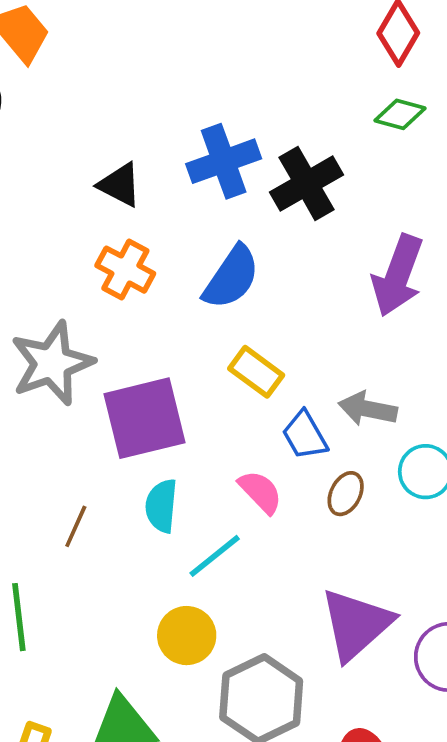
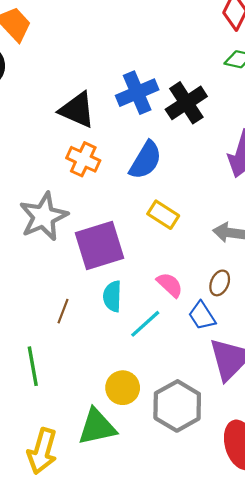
black triangle: (120, 185) -> (77, 110), size x1.4
blue trapezoid: (305, 435) -> (202, 316), moved
yellow circle: (187, 636) -> (123, 388), moved

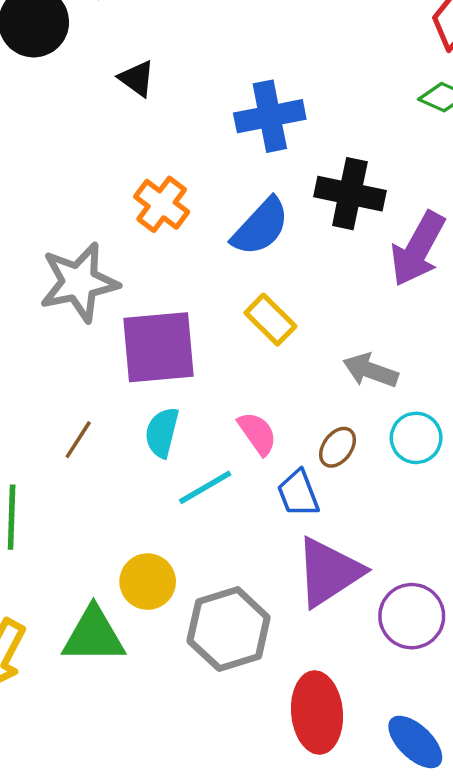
black cross: (186, 103) -> (350, 194), moved, turned 33
black triangle: (77, 110) -> (137, 78), moved, size x0.6

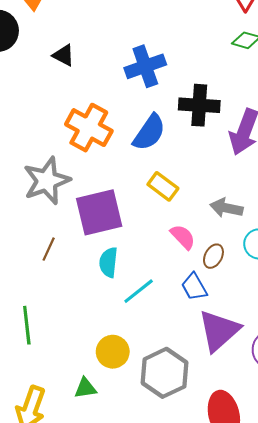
orange cross: (162, 204) -> (89, 128), size x1.4
pink semicircle: (257, 433) -> (183, 237), moved
brown line: (78, 440) -> (49, 249), moved
green triangle: (94, 635) -> (85, 388), size x0.6

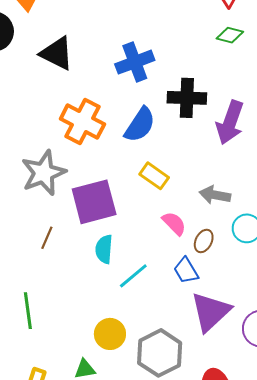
black triangle: (63, 55) -> (57, 53), size x1.6

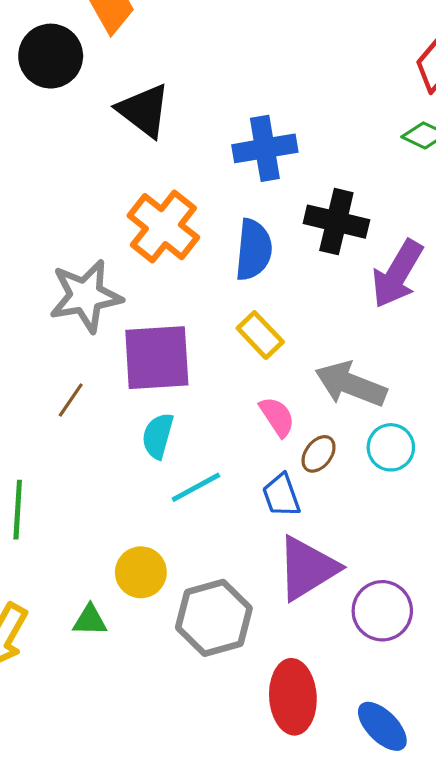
blue semicircle: (140, 125) -> (254, 250), turned -39
gray arrow: (215, 195) -> (351, 384), size x1.4

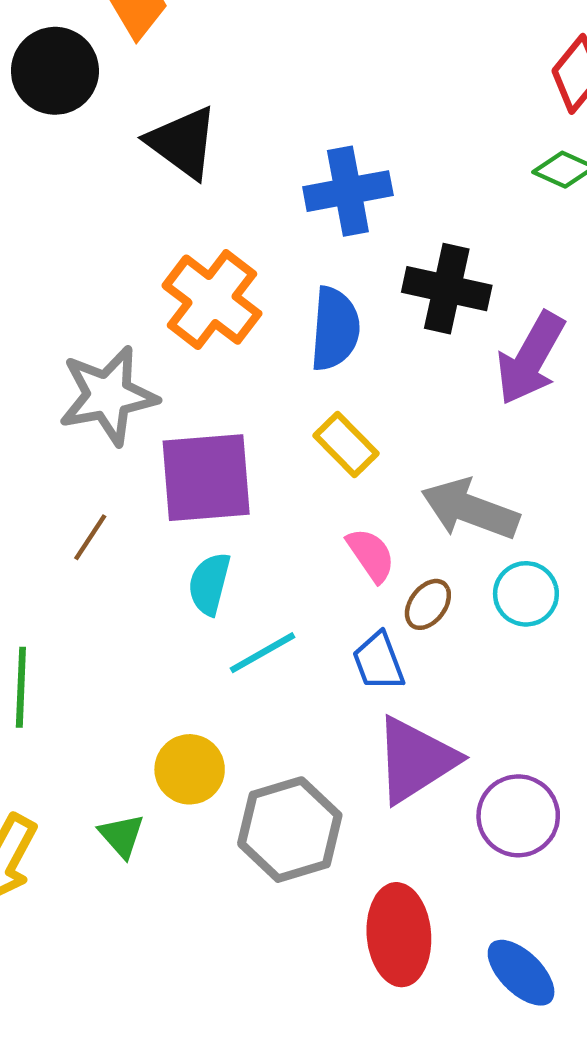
green triangle: (90, 620) -> (122, 836), turned 48

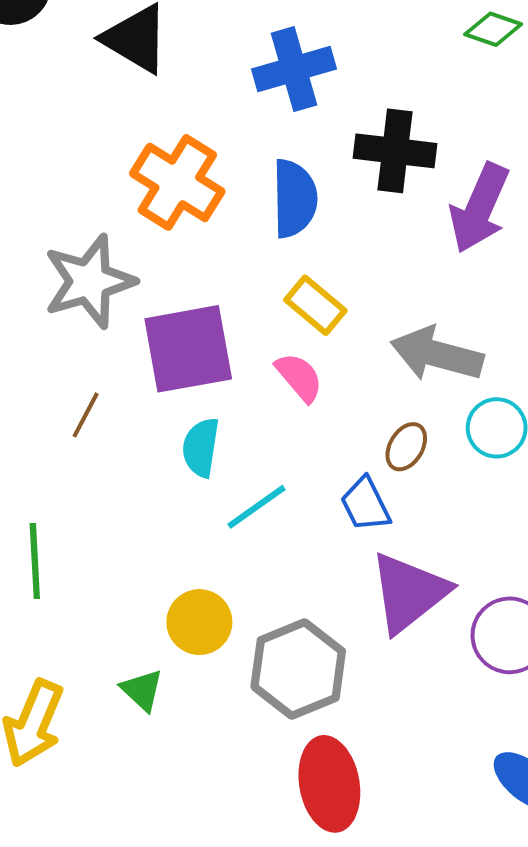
pink semicircle: (371, 555) -> (299, 377), moved
red ellipse: (399, 935) -> (329, 784), moved

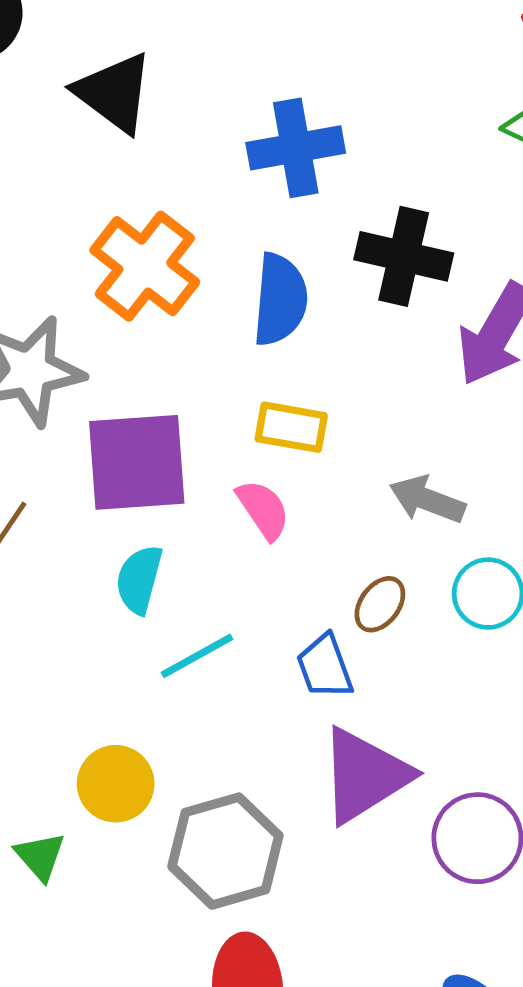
yellow rectangle: (315, 305) -> (291, 427), turned -36
gray arrow: (437, 354) -> (427, 500), size x0.7

